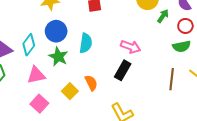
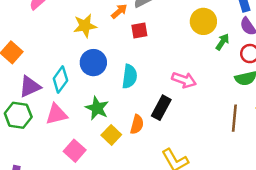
green star: (58, 57) -> (97, 108), moved
black rectangle: (123, 70) -> (161, 108), moved
pink triangle: (36, 75) -> (56, 114), moved
orange semicircle: (91, 83) -> (137, 124), turned 42

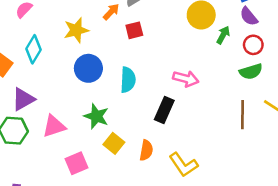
cyan diamond: (60, 79) -> (34, 49), moved
orange semicircle: (137, 124) -> (146, 150), moved
pink square: (75, 151) -> (76, 163), turned 30

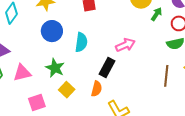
pink arrow: (186, 79) -> (125, 45), turned -42
orange semicircle: (146, 150) -> (97, 89), moved

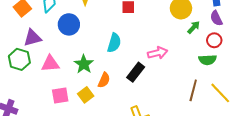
blue circle: (52, 31) -> (69, 24), moved
orange semicircle: (97, 89) -> (104, 80), moved
yellow square: (67, 90) -> (86, 95), moved

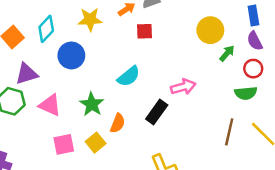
cyan semicircle: (114, 43) -> (129, 76), turned 36
pink triangle: (50, 64) -> (50, 105), turned 30

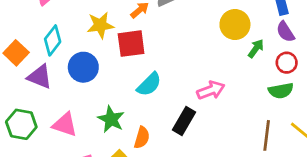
red square: (145, 31) -> (131, 44), moved, size x1.5
purple triangle: (27, 74) -> (40, 77), moved, turned 45

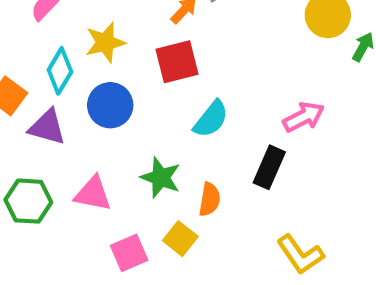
yellow star: (100, 25) -> (105, 42), moved

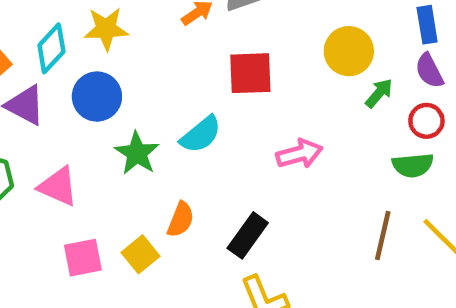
red square: (177, 62) -> (250, 73), moved
black rectangle: (269, 167) -> (248, 235), moved
green star: (161, 178) -> (137, 153), moved

